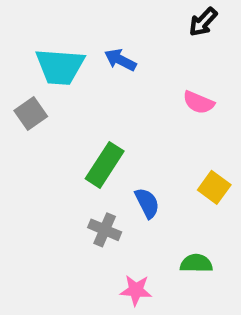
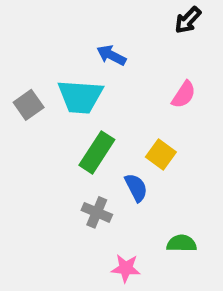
cyan trapezoid: (60, 67) -> (80, 97), moved
pink semicircle: (199, 102) -> (184, 95), turned -80
yellow square: (214, 187) -> (161, 154), moved

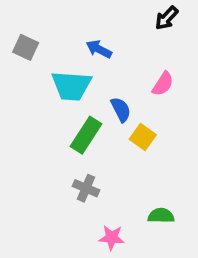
gray square: (29, 105) -> (26, 47), moved, turned -30
blue semicircle: (136, 188) -> (121, 110), moved

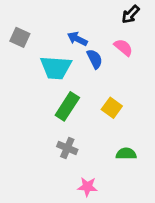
pink semicircle: (163, 84) -> (123, 47), moved, turned -84
blue semicircle: (121, 110) -> (95, 59), moved
green semicircle: (161, 216) -> (126, 154), moved

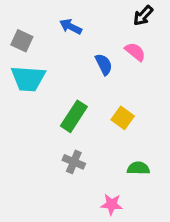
blue arrow: (77, 39) -> (71, 27), moved
cyan trapezoid: (56, 68) -> (28, 79), moved
pink star: (87, 187) -> (112, 204), moved

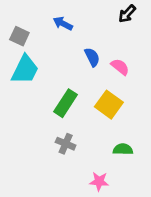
pink semicircle: (135, 52) -> (120, 67), moved
cyan trapezoid: (28, 79) -> (25, 70), turned -68
yellow square: (123, 118) -> (109, 105), size x1.4

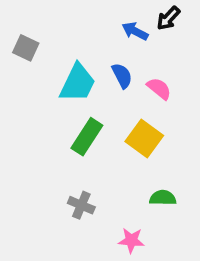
blue arrow: (63, 24) -> (135, 31), moved
cyan trapezoid: (25, 70) -> (78, 83), moved
gray cross: (66, 144) -> (81, 205), moved

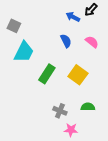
cyan trapezoid: (78, 83) -> (24, 52), moved
pink semicircle: (159, 89) -> (92, 42), moved
gray cross: (81, 205) -> (60, 111), moved

